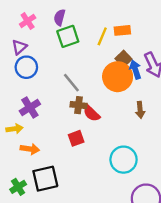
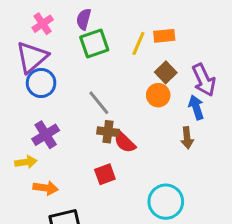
purple triangle: (19, 47) -> (32, 57), size x1.6
blue arrow: (135, 70) -> (196, 107), moved
orange circle: (118, 77) -> (158, 95), size x0.6

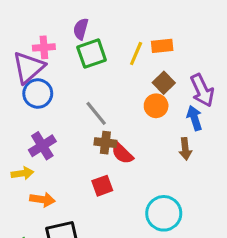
pink cross: (43, 24) -> (44, 47), moved, turned 30

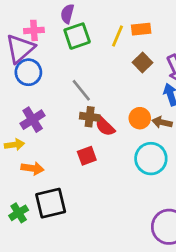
orange circle: (156, 106) -> (140, 118), moved
brown arrow: (185, 149) -> (162, 122), turned 108
cyan circle: (164, 213) -> (151, 159), moved

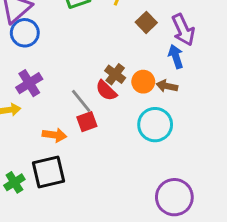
gray line: (81, 90) -> (81, 101), moved
brown cross: (90, 117) -> (115, 74), moved, turned 30
orange arrow: (33, 168) -> (54, 135), moved

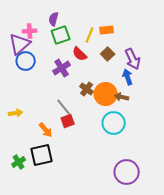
orange circle: (143, 82) -> (106, 94), size x1.5
purple cross: (29, 83) -> (62, 68), moved
red semicircle: (106, 91) -> (80, 54), moved
orange arrow: (54, 135) -> (46, 130), turned 42

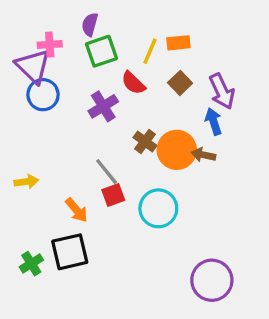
purple triangle: (20, 44) -> (33, 66), turned -35
cyan circle: (114, 123) -> (158, 208), moved

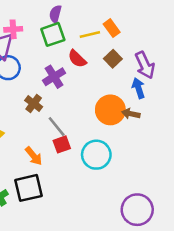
purple semicircle: (90, 24) -> (55, 14), moved
orange rectangle: (178, 43) -> (112, 28), turned 60
yellow line: (150, 51) -> (90, 34), turned 54
brown cross: (145, 141) -> (34, 104), moved

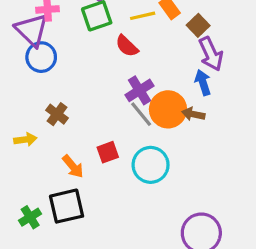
brown square: (113, 59) -> (198, 25), moved
purple cross: (54, 77) -> (139, 90), moved
brown cross: (34, 104) -> (57, 114), moved
gray line: (57, 127) -> (141, 114), moved

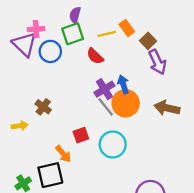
blue circle: (41, 57) -> (50, 51), moved
blue arrow: (203, 82) -> (123, 84), moved
brown arrow: (193, 114) -> (167, 108), moved, size x1.5
orange arrow: (73, 166) -> (63, 154), moved

